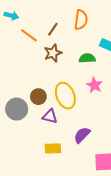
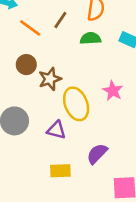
brown star: (53, 53) -> (50, 79), moved
green semicircle: (87, 58) -> (90, 38), moved
brown circle: (38, 97) -> (26, 65), moved

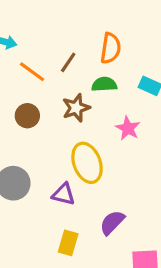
brown star: (50, 79) -> (76, 108), moved
pink star: (113, 91) -> (128, 128), moved
yellow rectangle: (60, 171) -> (68, 243), turned -72

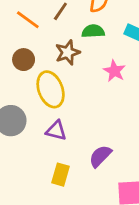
yellow ellipse: (87, 163) -> (51, 89), moved

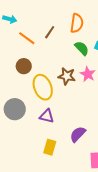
green semicircle: (93, 31) -> (82, 48), moved, turned 49
brown star: (68, 52) -> (67, 76), moved, turned 30

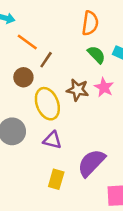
brown line: (50, 32) -> (46, 60), moved
purple semicircle: (78, 134) -> (91, 163), size x1.4

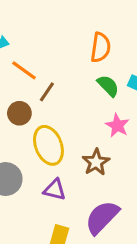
brown star: (78, 90) -> (96, 162), moved, turned 30

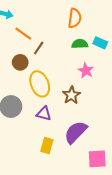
green semicircle: (108, 86) -> (80, 44), turned -49

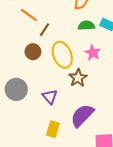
brown circle: (20, 62) -> (33, 52), moved
yellow ellipse: (40, 84) -> (62, 55), moved
purple triangle: (44, 114) -> (50, 97), turned 35

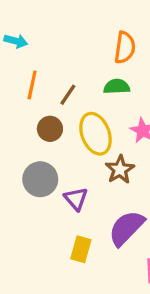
orange line: (29, 15) -> (32, 85), moved, turned 66
green semicircle: (86, 26) -> (117, 87), moved
gray circle: (16, 89) -> (40, 179), moved

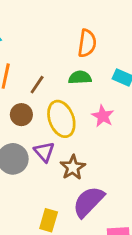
brown star: (120, 169) -> (73, 167), moved
purple triangle: (76, 199) -> (44, 152), moved

